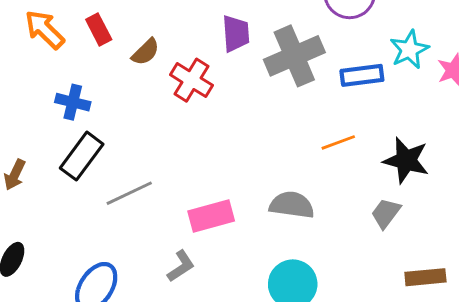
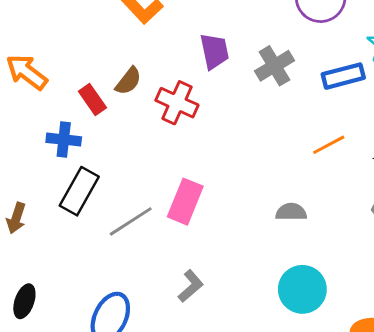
red rectangle: (99, 30) -> (92, 100), moved
gray cross: (294, 56) -> (274, 66), size x0.7
gray semicircle: (292, 205) -> (291, 212), size x0.7
pink rectangle: (211, 216) -> (185, 202), moved, turned -45

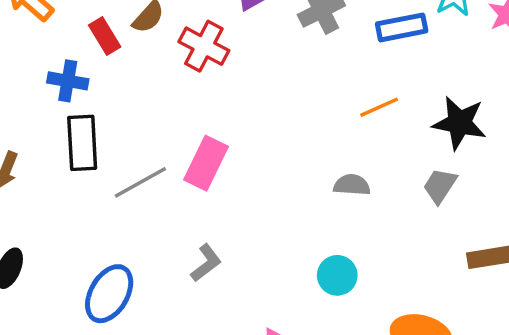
black rectangle: (79, 191) -> (82, 143), turned -36
gray semicircle: (291, 212) -> (352, 185), moved
cyan circle: (302, 289) -> (337, 275), size x0.7

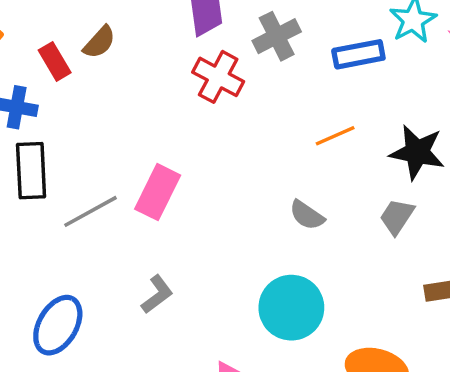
red cross: (204, 46) -> (218, 77), moved
gray semicircle: (352, 185) -> (307, 215), turned -150
cyan circle: (337, 275) -> (291, 308), size x1.6

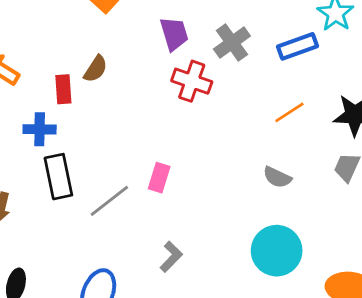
red rectangle: (55, 61) -> (63, 89), turned 36
pink rectangle: (158, 192) -> (159, 178), size x0.7

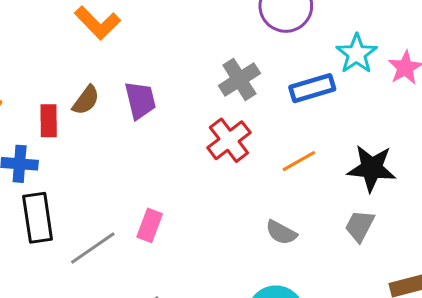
purple trapezoid: (174, 34) -> (140, 100), moved
red cross: (192, 81) -> (229, 140), moved, turned 30

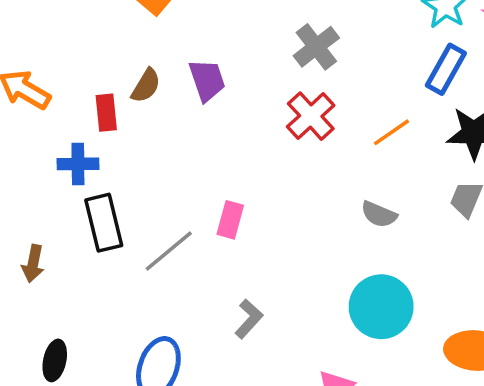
blue rectangle: (312, 88) -> (446, 69), moved, turned -39

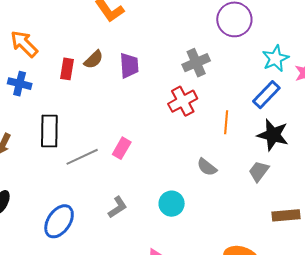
orange line: (392, 132) -> (226, 122), turned -65
blue cross: (78, 164) -> (20, 84), moved
cyan circle: (381, 307) -> (172, 204), moved, size x0.7

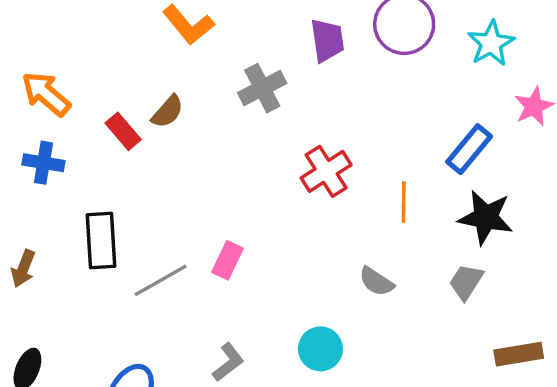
cyan star: (275, 58) -> (491, 43), moved
gray cross: (196, 63) -> (262, 88), moved
purple trapezoid: (129, 65) -> (327, 40), moved
red rectangle: (67, 69) -> (123, 131), turned -45

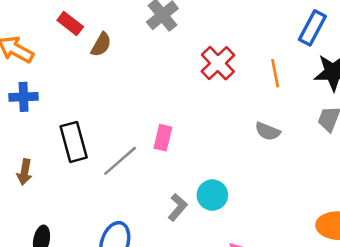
red rectangle: (123, 131) -> (70, 23), moved
cyan circle: (320, 349) -> (212, 195), moved

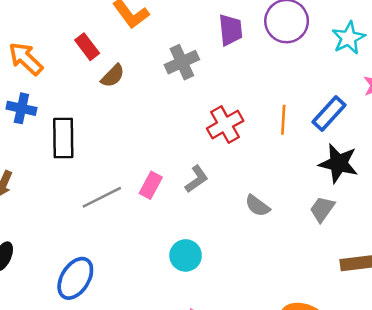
orange line: (275, 73) -> (283, 120), moved
black rectangle: (74, 142) -> (63, 138), moved
gray L-shape: (178, 207) -> (197, 179), moved

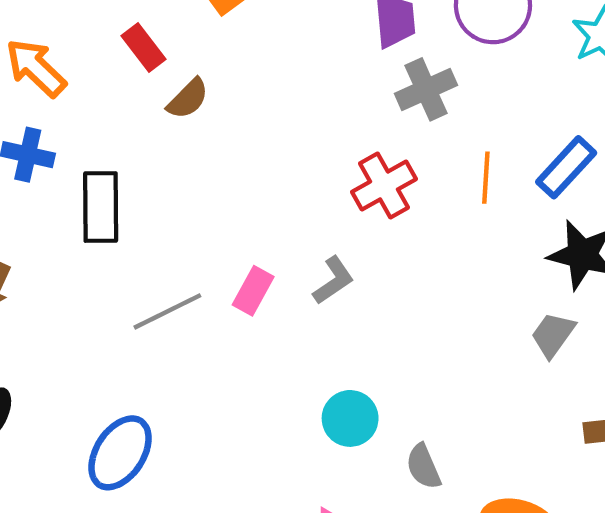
gray cross: (182, 62) -> (426, 89), moved
gray semicircle: (257, 206) -> (423, 467), moved, turned 30
cyan circle: (186, 255) -> (350, 418), moved

